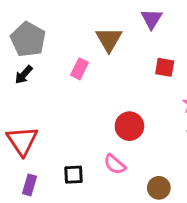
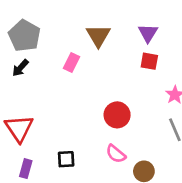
purple triangle: (151, 19) -> (148, 33), moved
pink semicircle: (115, 164) -> (116, 154), moved

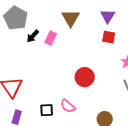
black arrow: (20, 68) -> (33, 36), moved
pink semicircle: (116, 154) -> (68, 106), moved

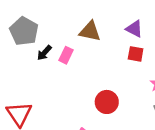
purple triangle: (108, 16) -> (134, 29), turned -35
brown triangle: (71, 18) -> (90, 31), turned -48

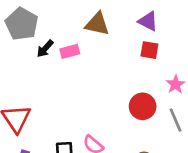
pink rectangle: (66, 55) -> (70, 51), turned 49
red circle: (107, 102) -> (143, 106), moved

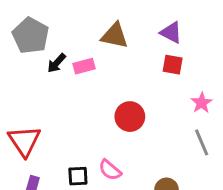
red circle: (143, 106) -> (130, 117), moved

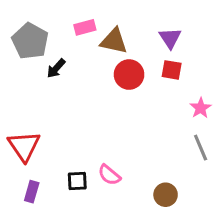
purple triangle: (171, 33) -> (170, 38), turned 30
pink rectangle: (84, 66) -> (85, 27), moved
red circle: (130, 117) -> (129, 75), moved

